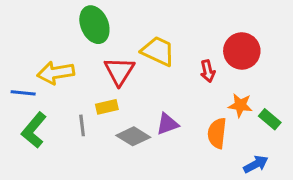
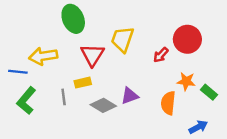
yellow trapezoid: (158, 51) -> (122, 39), turned -96
red arrow: (208, 71) -> (161, 55), turned 56

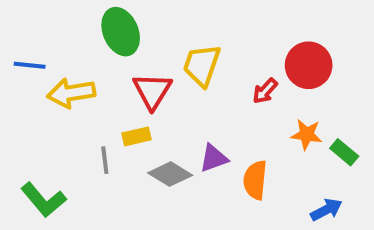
blue line: (18, 72) -> (30, 65), moved
green L-shape: (26, 101) -> (43, 200), moved, turned -80
orange semicircle: (168, 103) -> (255, 180), moved

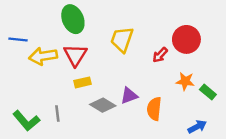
red triangle: (152, 91) -> (75, 55), moved
gray line: (105, 160) -> (57, 114), moved

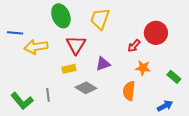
yellow trapezoid: (122, 39) -> (100, 19), moved
red triangle: (75, 55) -> (76, 45), moved
orange star: (185, 81) -> (143, 68), moved
purple triangle: (129, 96) -> (103, 64), moved

